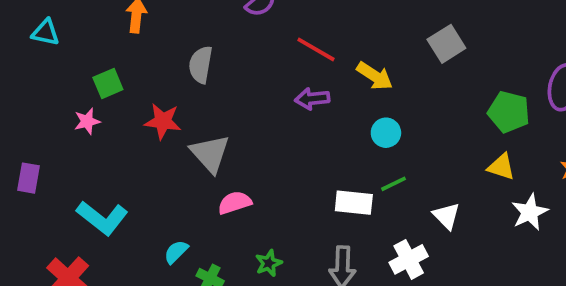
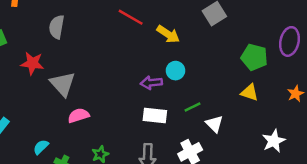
purple arrow: (312, 99) -> (151, 83), moved
green line: (393, 184) -> (192, 107), moved
white star: (530, 212) -> (274, 141), moved

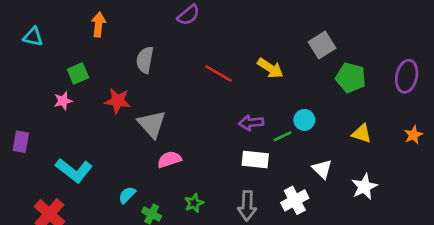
red line: (131, 17) -> (218, 74), moved
green pentagon: (254, 57) -> (351, 78), moved
cyan circle: (175, 71) -> (304, 120), moved
green line: (192, 107) -> (283, 136), moved
white star: (274, 141) -> (364, 187), moved

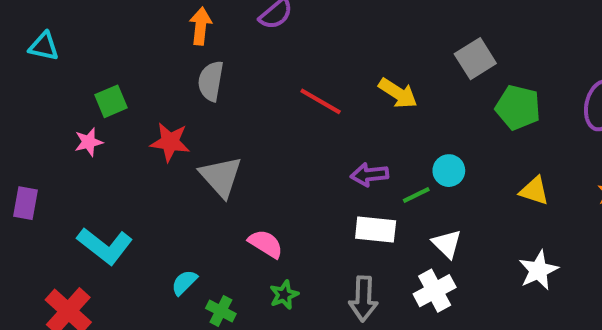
orange arrow: (98, 24) -> (201, 26), moved
pink semicircle: (169, 159) -> (266, 244), moved, turned 50
white triangle: (322, 169) -> (447, 244), moved

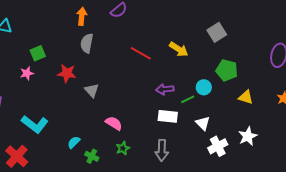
green pentagon: (518, 107) -> (227, 70), moved
gray triangle: (221, 177) -> (92, 90), size x0.7
white cross: (435, 291) -> (218, 146), moved

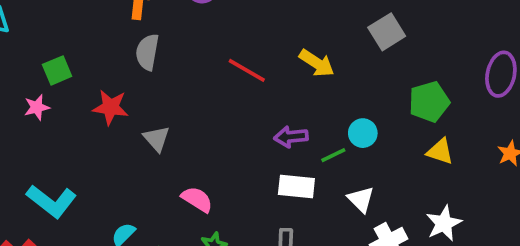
green pentagon: (227, 70) -> (429, 102), moved, turned -30

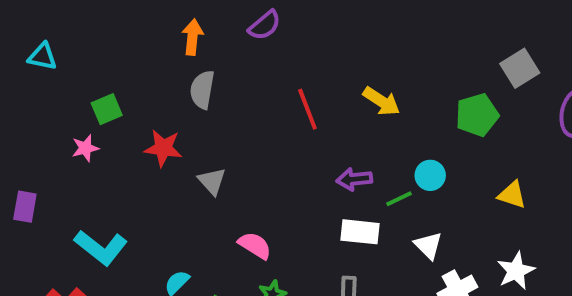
gray square: (387, 32) -> (520, 68), moved
red line: (247, 70) -> (307, 109), turned 39
green pentagon: (429, 102) -> (477, 115), moved

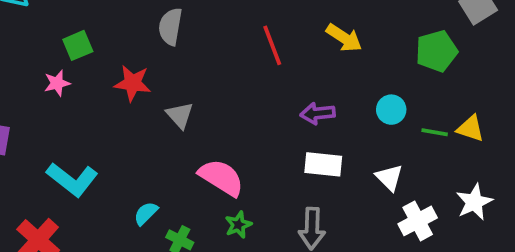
green line: (399, 199) -> (435, 132), moved, turned 36
pink semicircle: (255, 246) -> (221, 178), size x1.4

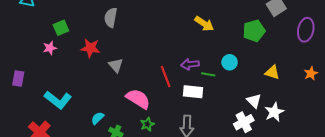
red line: (272, 45) -> (166, 76), moved
green line: (435, 132) -> (208, 74), moved
white triangle: (389, 178) -> (254, 101), moved

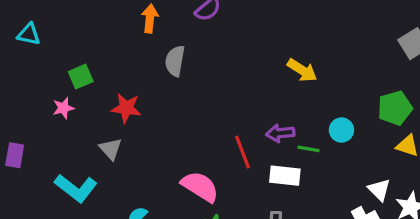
gray semicircle: (111, 18) -> (175, 61), moved
green pentagon: (254, 31) -> (395, 108), moved
gray triangle: (116, 65) -> (111, 149), moved

